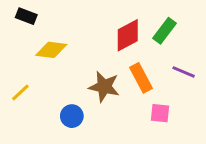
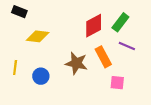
purple line: (184, 72) -> (127, 46), moved
yellow line: (20, 93) -> (15, 68), turned -40
blue circle: (72, 116) -> (41, 76), moved

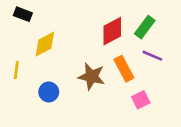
yellow diamond: (38, 36) -> (45, 44), turned -35
yellow line: (15, 68) -> (16, 70), moved
pink square: (117, 83) -> (141, 100), turned -32

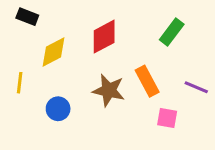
red diamond: (112, 31) -> (104, 37), moved
purple line: (152, 56) -> (196, 87), moved
pink square: (141, 100) -> (167, 118), turned 36

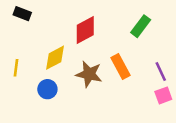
yellow diamond: (53, 52) -> (55, 58), moved
purple line: (196, 87) -> (161, 72), turned 42
pink square: (167, 118) -> (163, 95), moved, turned -30

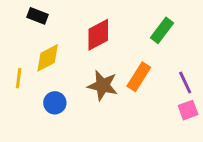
black rectangle: (22, 14) -> (37, 16), moved
yellow diamond: (55, 58) -> (48, 58), moved
orange rectangle: (120, 67) -> (139, 77), turned 60

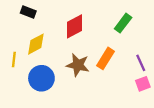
blue circle: (55, 103) -> (41, 78), size x1.5

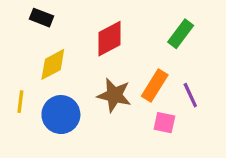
yellow line: (14, 59) -> (20, 102), moved
purple line: (141, 63) -> (190, 95), moved
pink square: (143, 84) -> (164, 123), moved, turned 32

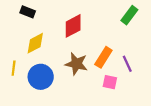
green rectangle: (181, 34) -> (129, 15), moved

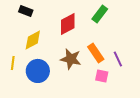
green rectangle: (129, 15) -> (100, 14), moved
orange rectangle: (103, 57) -> (96, 53), turned -66

